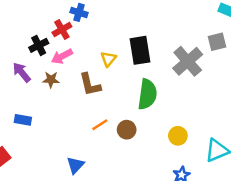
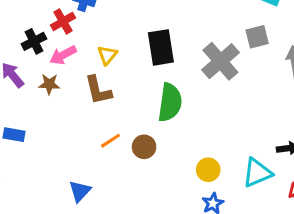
yellow triangle: (108, 59) -> (107, 55), moved
yellow circle: (178, 136) -> (208, 170), moved

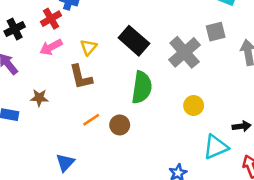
black cross: (34, 41) -> (15, 29), moved
black rectangle: (161, 47) -> (134, 41), turned -40
brown star: (49, 84) -> (39, 98), moved
yellow circle: (208, 170) -> (194, 106), moved

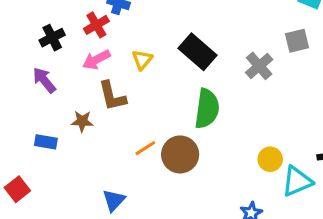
gray cross: (185, 52) -> (259, 66), size x0.7
brown L-shape: (81, 77) -> (112, 96), moved
yellow circle: (194, 106) -> (270, 159), moved
brown circle: (120, 125) -> (180, 154), size x1.5

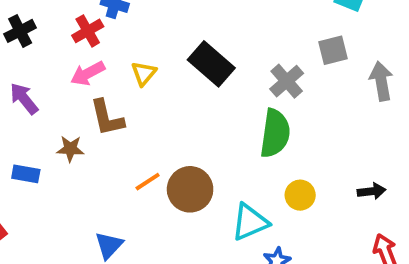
black cross: (52, 38) -> (20, 31), moved
green semicircle: (207, 109) -> (275, 133), moved
cyan triangle: (297, 181) -> (250, 222), moved

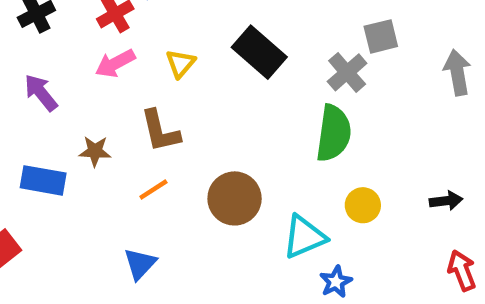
gray square: (333, 50) -> (381, 36), moved
brown L-shape: (107, 118) -> (160, 131), moved
blue rectangle: (26, 174) -> (43, 180), size x1.4
orange line: (148, 182) -> (153, 189), moved

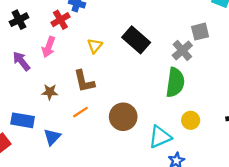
pink arrow: (115, 63) -> (49, 47), moved, turned -42
blue rectangle: (43, 180) -> (23, 120), moved
blue triangle: (140, 264) -> (52, 137), moved

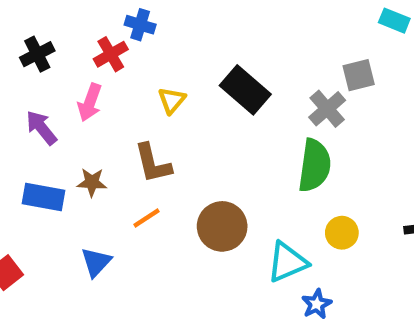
blue rectangle: (23, 120) -> (44, 197), moved

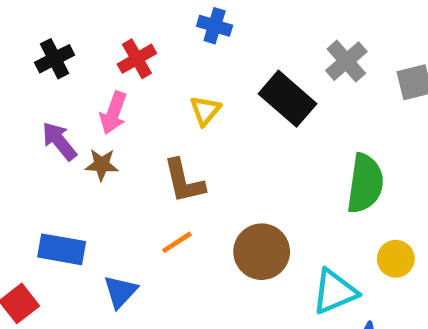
blue cross: (140, 25) -> (215, 26), moved
gray cross: (327, 109) -> (346, 61), moved
brown star: (92, 182) -> (102, 165), moved
blue rectangle: (44, 197) -> (62, 249), moved

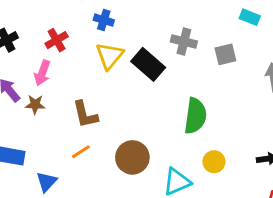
gray cross: (346, 61) -> (184, 42), turned -35
yellow triangle: (205, 110) -> (109, 56), moved, size x1.5

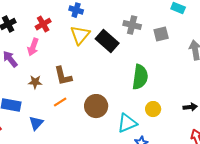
brown star: (35, 104) -> (35, 82), moved

